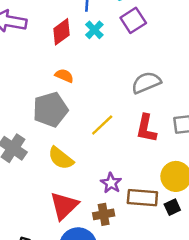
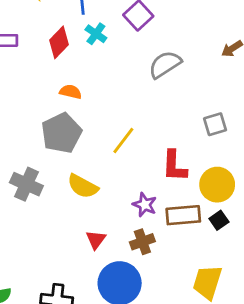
gray semicircle: (146, 83) -> (165, 64), moved
red L-shape: (146, 128) -> (174, 166), moved
red triangle: (64, 206) -> (96, 240), size x0.6

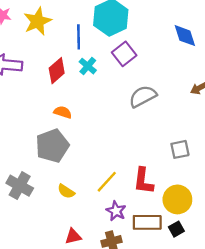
yellow line: (123, 140) -> (107, 182), moved
yellow semicircle: (83, 186) -> (66, 191), size x0.7
red triangle: (96, 240) -> (73, 236), turned 36

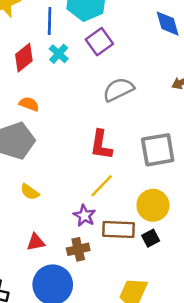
gray square: (180, 149) -> (158, 150), size x1.6
red L-shape: (143, 181) -> (101, 145), moved
yellow line: (107, 182) -> (102, 186), moved

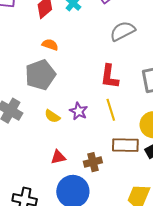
yellow line: (102, 186) -> (111, 110), turned -60
purple star: (84, 216) -> (79, 111), moved

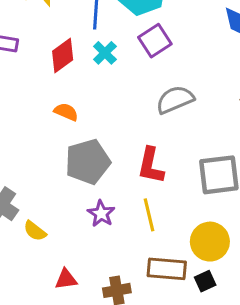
gray pentagon: (40, 75) -> (88, 162), moved
yellow semicircle: (52, 116) -> (35, 231), moved

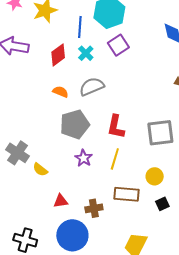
gray semicircle: (175, 100) -> (92, 87), moved
yellow line: (149, 215) -> (115, 159), turned 30
yellow circle: (210, 242) -> (155, 176), size x0.7
black square: (205, 281) -> (162, 204), moved

